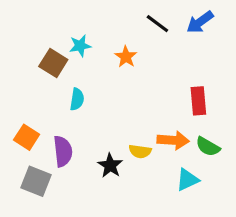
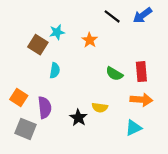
orange arrow: (173, 140) -> (141, 100), moved
green semicircle: (208, 147) -> (114, 74), moved

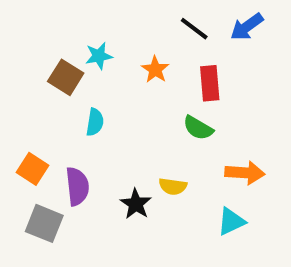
red rectangle: (141, 72) -> (210, 83), moved

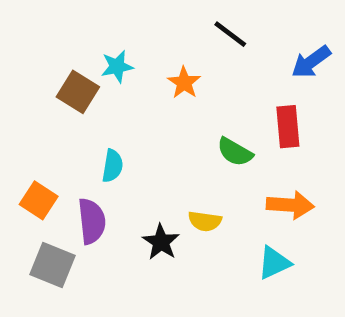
blue arrow: (247, 27) -> (311, 62), moved
red rectangle: (210, 83) -> (288, 127), moved
cyan semicircle: (95, 122) -> (112, 166), moved

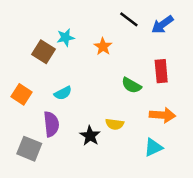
blue arrow: (311, 62) -> (162, 25), moved
cyan semicircle: (112, 166) -> (63, 93), turned 54
orange square: (39, 200) -> (22, 94), moved

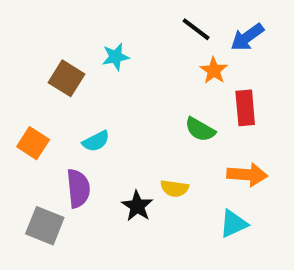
cyan star: (65, 37) -> (116, 57), moved
orange star: (103, 47) -> (214, 70), moved

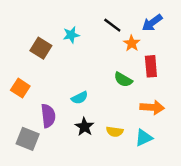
black line: (196, 29) -> (112, 25), moved
cyan semicircle: (96, 141) -> (80, 98), moved
yellow semicircle: (175, 188) -> (115, 132), moved

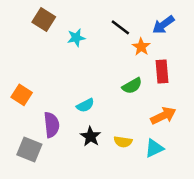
brown square: (41, 48) -> (44, 20), moved
green semicircle: (123, 80) -> (132, 86), turned -60
orange arrow: (152, 107) -> (163, 116), turned -30

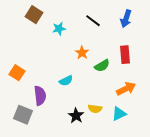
blue arrow: (163, 25) -> (126, 19), turned -36
orange star: (141, 47) -> (82, 53), moved
black star: (90, 137) -> (76, 116), moved

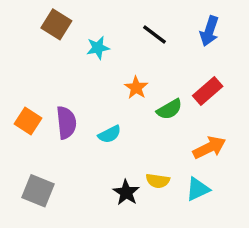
red rectangle: (125, 55) -> (208, 91), turned 54
purple semicircle: (40, 96) -> (66, 123), moved

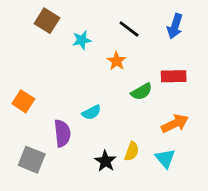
orange star: (136, 88) -> (117, 61), moved
red rectangle: (208, 91) -> (174, 76), turned 40
purple semicircle: (66, 123) -> (62, 133), moved
yellow semicircle: (158, 181) -> (132, 151), turned -78
cyan triangle: (198, 189) -> (165, 158), turned -45

